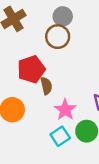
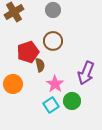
brown circle: (58, 37) -> (53, 41), moved

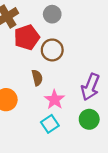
red pentagon: (28, 52) -> (27, 37), moved
green circle: (72, 101) -> (89, 119), moved

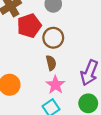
brown semicircle: (37, 78) -> (51, 63), moved

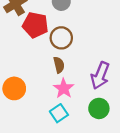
red pentagon: (29, 26) -> (35, 25), turned 30

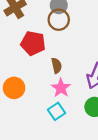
red pentagon: (35, 25) -> (33, 43), moved
brown circle: (61, 38) -> (59, 20), moved

